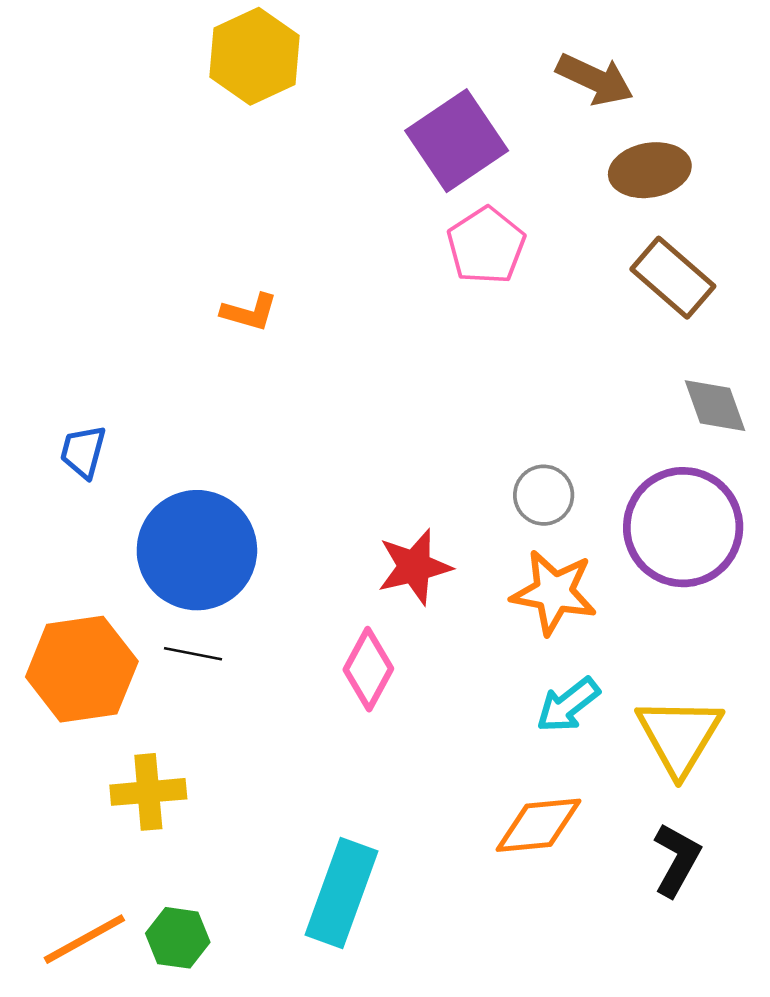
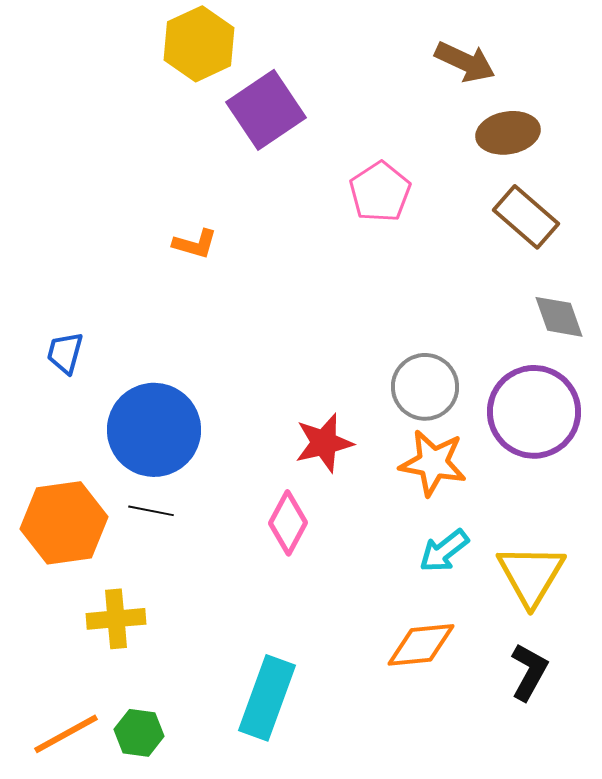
purple square: (457, 141) -> (266, 110), moved
gray circle: (544, 495) -> (425, 387), size x1.4

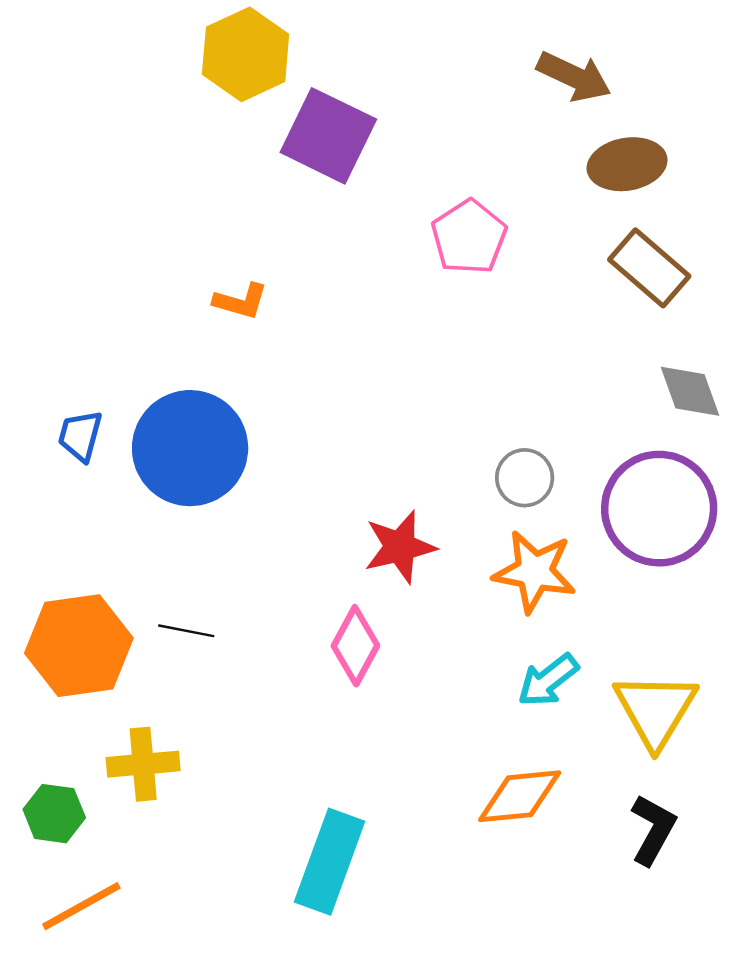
purple square: (266, 110) -> (328, 136), turned -30
gray circle: (425, 387) -> (525, 478), size x0.7
blue circle: (154, 430) -> (190, 448), moved
green hexagon: (139, 733) -> (54, 814), moved

